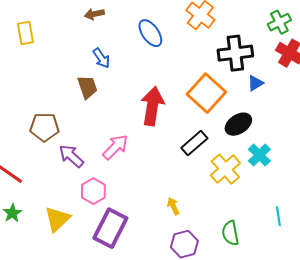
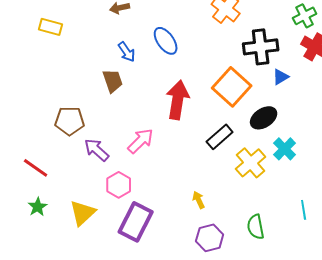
yellow rectangle: (25, 33) -> (51, 27), turned -65
blue ellipse: (150, 33) -> (166, 41), moved

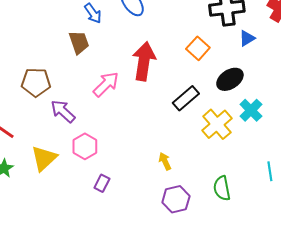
orange square: (232, 87) -> (198, 48), size x0.6
pink arrow: (141, 141) -> (106, 84), moved
yellow triangle: (83, 213) -> (44, 158), moved
purple rectangle: (136, 222) -> (102, 183), size x0.5

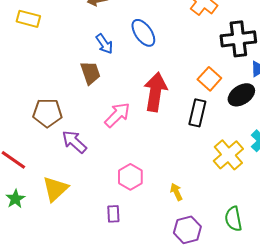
black ellipse: (230, 79) -> (241, 95), moved
black rectangle: (186, 98) -> (197, 113), moved, turned -36
pink hexagon: (85, 146) -> (130, 177), moved
purple rectangle: (102, 183) -> (113, 214), turned -30

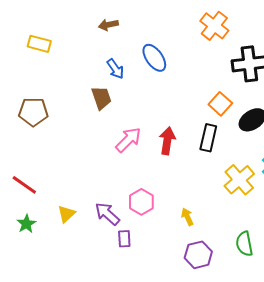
red arrow: (155, 92) -> (167, 141), moved, size x0.7
brown pentagon: (47, 113) -> (33, 112), moved
purple arrow: (74, 142) -> (107, 214), moved
yellow triangle: (55, 189) -> (66, 214), size x0.7

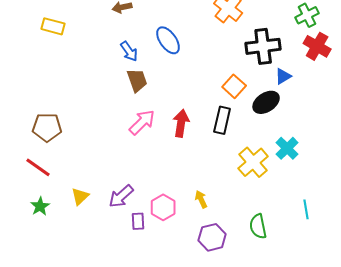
brown trapezoid: (101, 98) -> (137, 80), moved
brown pentagon: (33, 112) -> (47, 127), moved
pink hexagon: (141, 202) -> (163, 207), moved
purple arrow: (107, 214) -> (121, 196), turned -84

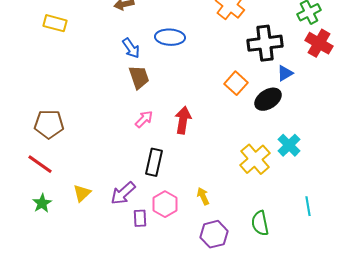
blue ellipse: (168, 40) -> (170, 37), turned -52
black rectangle: (222, 120) -> (154, 162), moved
pink arrow: (142, 122) -> (144, 119), size x0.7

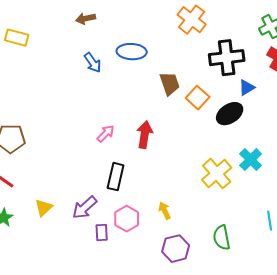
brown trapezoid: (139, 77) -> (170, 84), moved

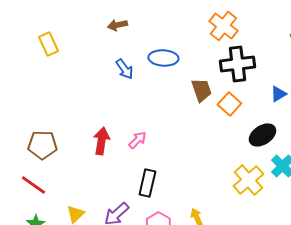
yellow rectangle: (17, 38) -> (48, 44), turned 50
black cross: (227, 58) -> (237, 64), moved
black ellipse: (230, 114) -> (262, 135), moved
red arrow: (145, 135) -> (101, 141), moved

